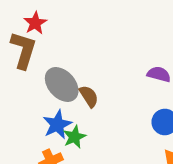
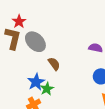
gray ellipse: (62, 85) -> (35, 42), moved

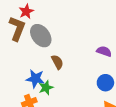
blue star: (36, 82) -> (35, 79), turned 30

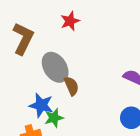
red star: (26, 11) -> (70, 21), moved
gray ellipse: (41, 36) -> (55, 67), moved

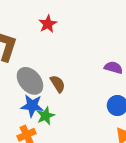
gray ellipse: (55, 67) -> (30, 81), moved

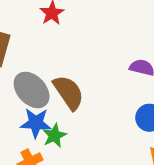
brown semicircle: (58, 84) -> (69, 92), size x1.5

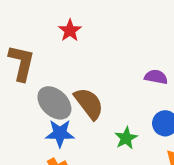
green star: (54, 136) -> (126, 138), moved

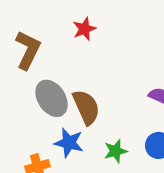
blue star: (60, 133) -> (69, 143), moved

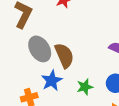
blue star: (69, 143) -> (52, 81), turned 30

